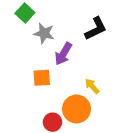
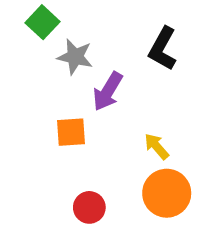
black L-shape: (96, 29) -> (163, 49), turned 145
orange circle: (76, 109) -> (167, 193), moved

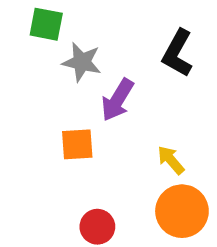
green square: (42, 22) -> (46, 24), turned -32

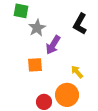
gray star: (82, 62) -> (37, 28), turned 30
orange circle: (182, 211) -> (67, 95), moved

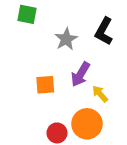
gray star: (37, 28) -> (66, 39), moved
purple arrow: (53, 45) -> (80, 74), moved

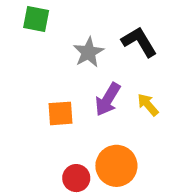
black L-shape: (104, 31) -> (139, 42), turned 120
yellow arrow: (100, 94) -> (148, 105), moved

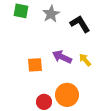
gray star: (88, 52) -> (51, 14), moved
purple arrow: (108, 99) -> (62, 57), turned 84

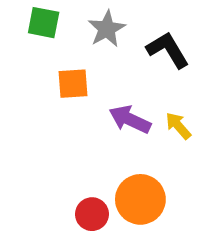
orange square: (35, 65) -> (73, 84), moved

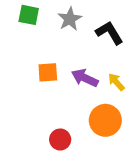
orange square: (73, 84) -> (48, 72), moved
orange circle: (140, 199) -> (105, 120), moved

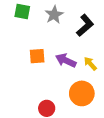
black L-shape: (109, 33) -> (85, 25), turned 80

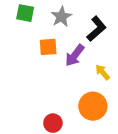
orange square: (37, 56) -> (48, 47), moved
purple arrow: (66, 60) -> (75, 55), moved, turned -78

